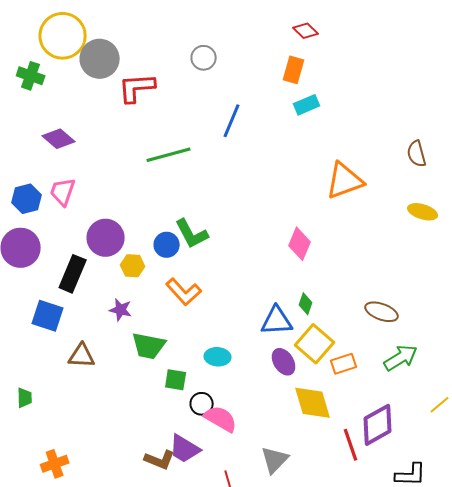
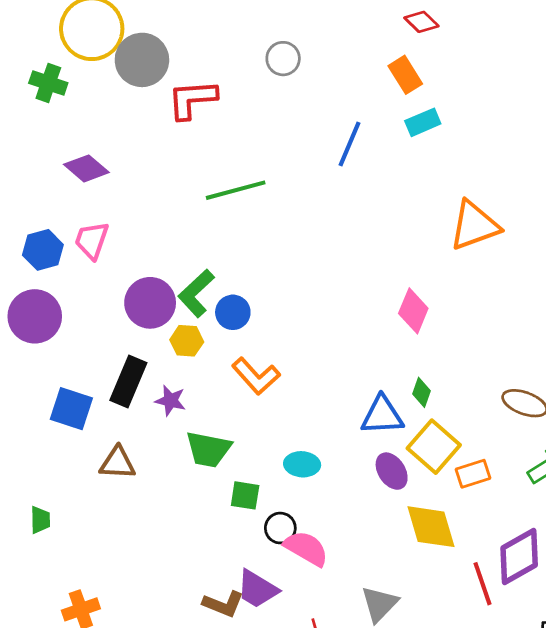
orange rectangle: (294, 70) -> (405, 75), turned -48
blue line: (232, 121) -> (350, 144), moved
green L-shape: (192, 234) -> (196, 293), moved, turned 75
black rectangle: (73, 274) -> (128, 381), moved

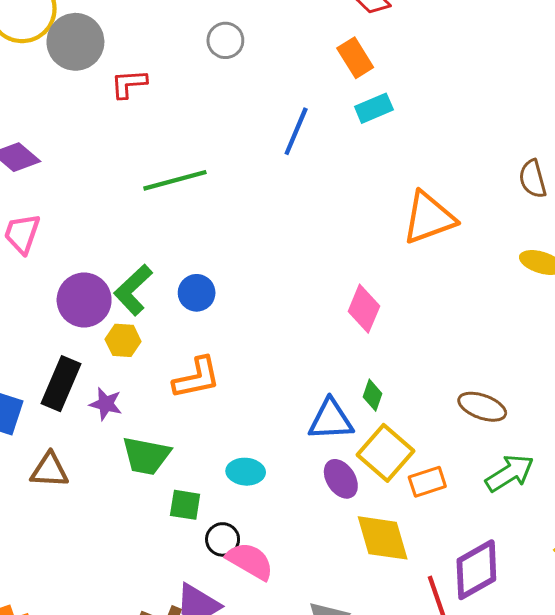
red L-shape: (192, 99) -> (129, 84), size x0.7
blue circle: (233, 312) -> (197, 293), moved
orange L-shape: (256, 376) -> (197, 378), turned -60

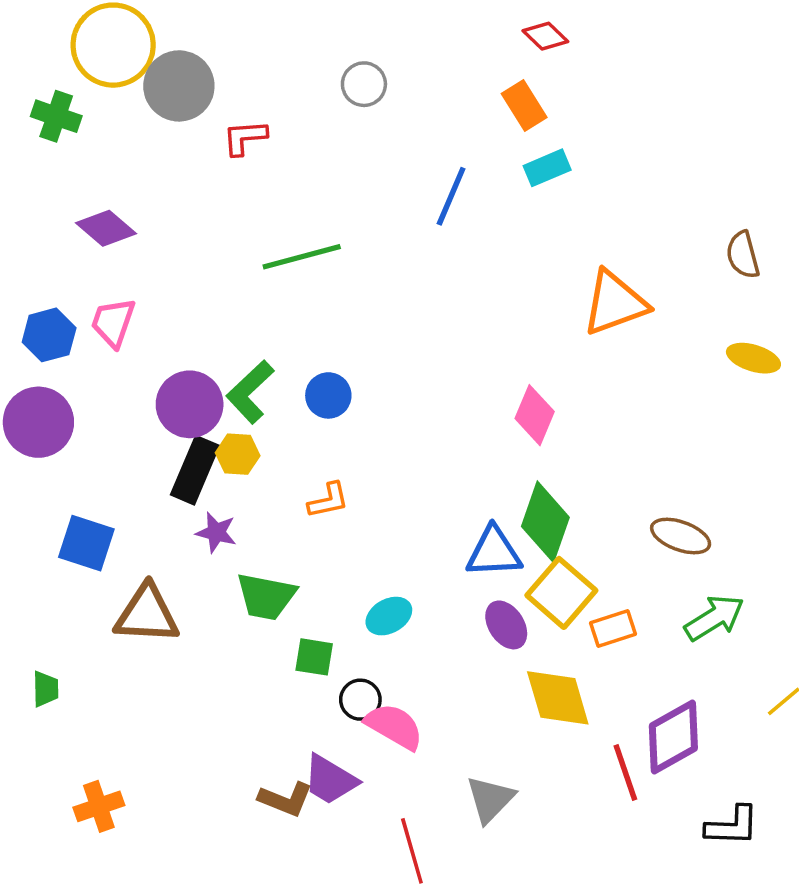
orange L-shape: (197, 378) -> (328, 500), size x0.7
black rectangle: (61, 384) -> (195, 470), moved
green diamond: (373, 395) -> (545, 522), size x2.0
brown triangle: (49, 470) -> (147, 614), size x1.4
cyan ellipse: (246, 472) -> (389, 616), turned -33

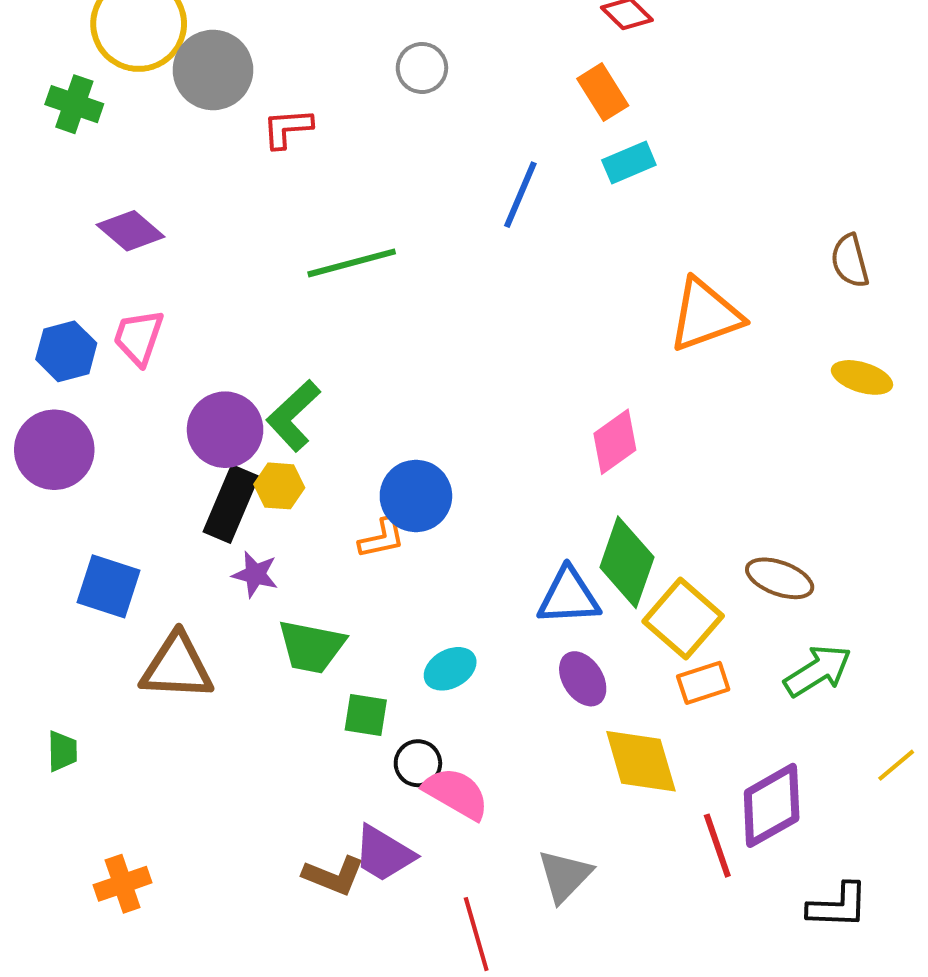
blue circle: (328, 395) -> (416, 496), moved, size x1.4
pink diamond: (535, 415) -> (615, 442), turned 32
yellow square: (561, 593) -> (683, 619), moved

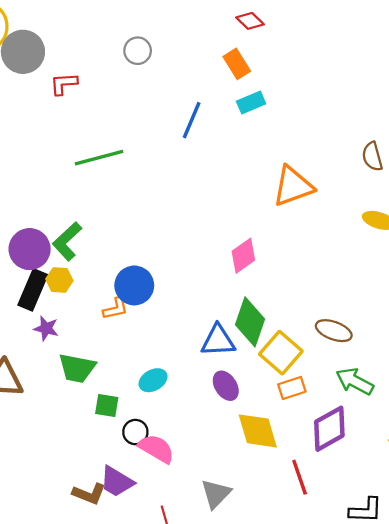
green arrow: (818, 671) -> (355, 381), turned -120
purple diamond: (772, 805) -> (329, 429), moved

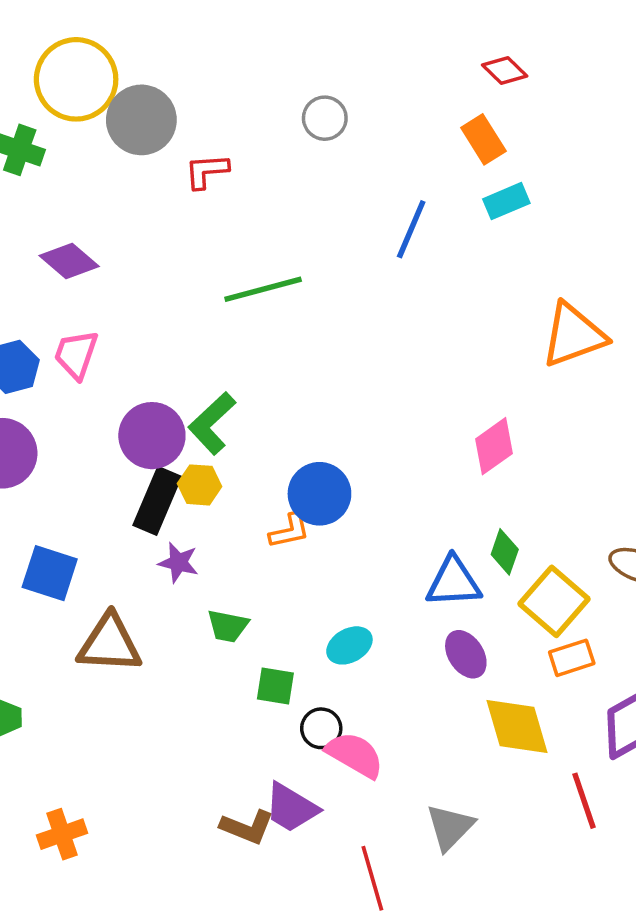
green diamond: (250, 322) -> (505, 552), size x0.6
green trapezoid: (77, 368) -> (228, 626), size x0.7

